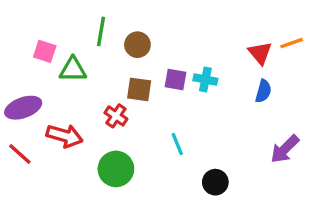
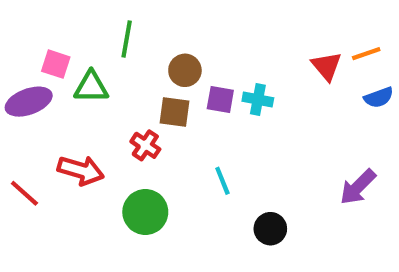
brown circle: (137, 45) -> (185, 70), moved
blue semicircle: (263, 91) -> (379, 97), moved, turned 55
purple ellipse: (23, 108) -> (29, 102), moved

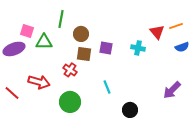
brown circle: (185, 70) -> (81, 34), moved
cyan cross: (258, 99) -> (138, 48), moved

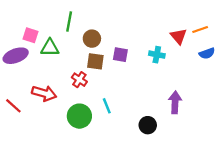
cyan line: (107, 87) -> (107, 106), moved
purple arrow: (172, 90) -> (175, 102), moved, turned 138

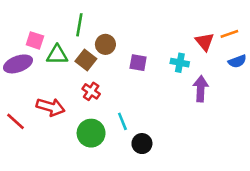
brown square: (95, 61) -> (86, 60), moved, turned 30
purple arrow: (175, 102) -> (201, 89), moved
black circle: (148, 125) -> (142, 144), moved

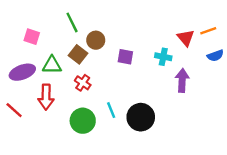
green line: (79, 25) -> (72, 22), turned -36
green triangle: (57, 55) -> (52, 65), moved
purple ellipse: (18, 64) -> (22, 72), moved
red arrow: (51, 107) -> (46, 97), turned 75
black circle: (142, 144) -> (141, 117), moved, size x1.5

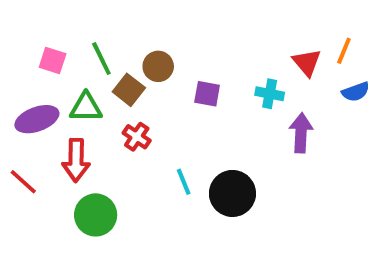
green line: (72, 22) -> (101, 59), moved
orange line: (208, 31) -> (344, 51), turned -49
green circle: (83, 121) -> (96, 215), moved

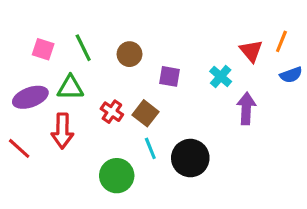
brown square: (129, 90) -> (146, 113), moved
cyan cross: (270, 94) -> (221, 76), turned 30
green circle: (96, 215) -> (117, 176), moved

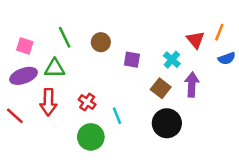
pink square: (43, 49) -> (25, 46), moved
red cross: (112, 112) -> (87, 102), moved
brown square: (146, 113) -> (161, 88), moved
black circle: (190, 158) -> (167, 123), moved

